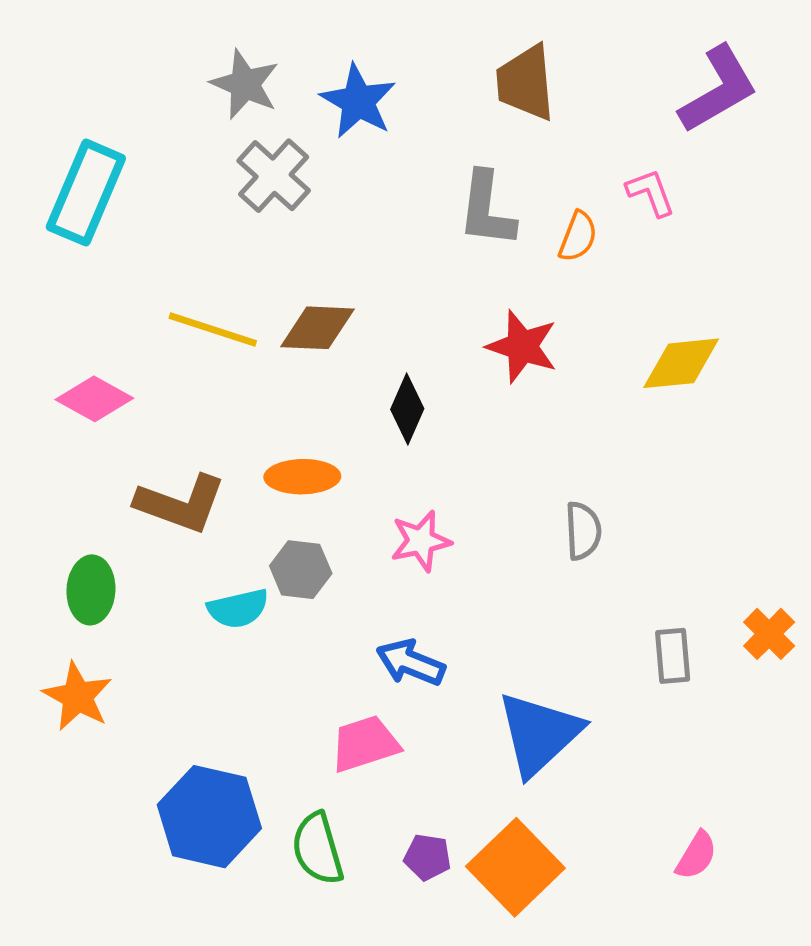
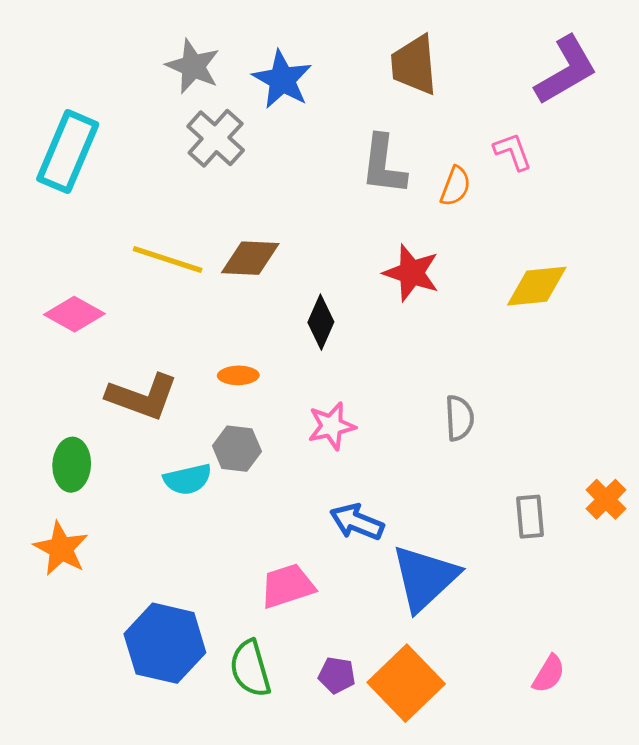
orange ellipse: (302, 477) -> (238, 375), size x0.7
blue arrow: (411, 663) -> (357, 522), moved

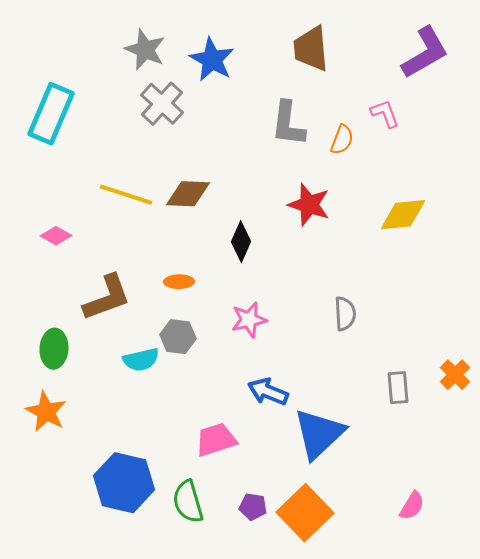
pink diamond: (74, 314) -> (56, 236), size x0.7
brown L-shape: (142, 397) -> (107, 298), turned -40

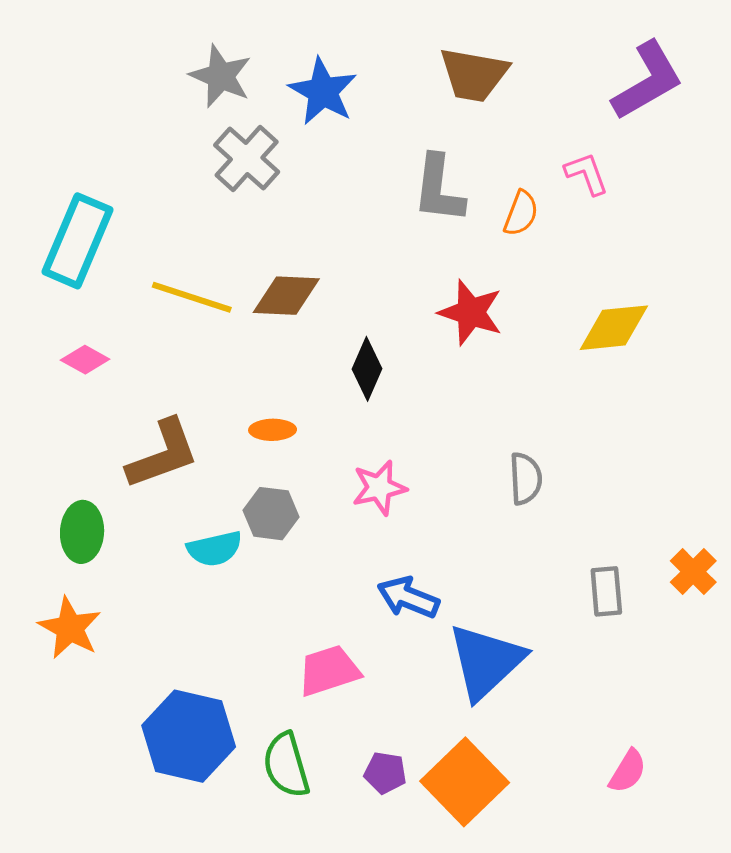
brown trapezoid: (311, 49) -> (474, 75), turned -75
cyan rectangle: (51, 114) -> (77, 241), moved

